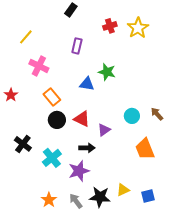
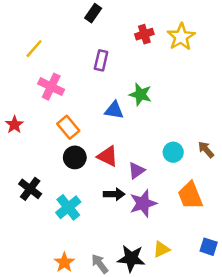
purple star: (79, 171) -> (143, 203), moved
blue square: (148, 196) -> (209, 247), moved, turned 32

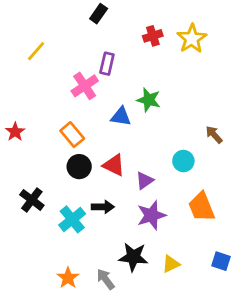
pink cross: (51, 87) -> (85, 86), moved, turned 30
brown arrow: (206, 150) -> (214, 135), moved
black arrow: (114, 194) -> (103, 207), moved
black star: (131, 258) -> (133, 257), moved

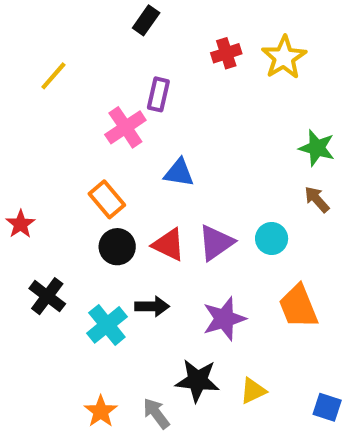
green star: (149, 100) -> (317, 148), moved
red star: (15, 132) -> (20, 224), moved
purple triangle: (144, 180) -> (216, 243), moved, size x1.4
blue square: (221, 261) -> (327, 407), moved

